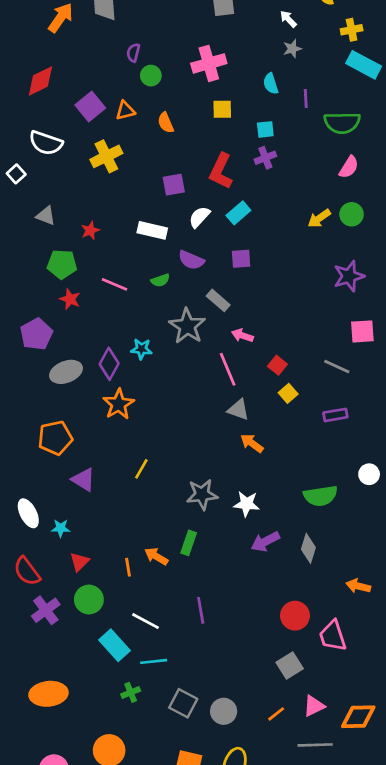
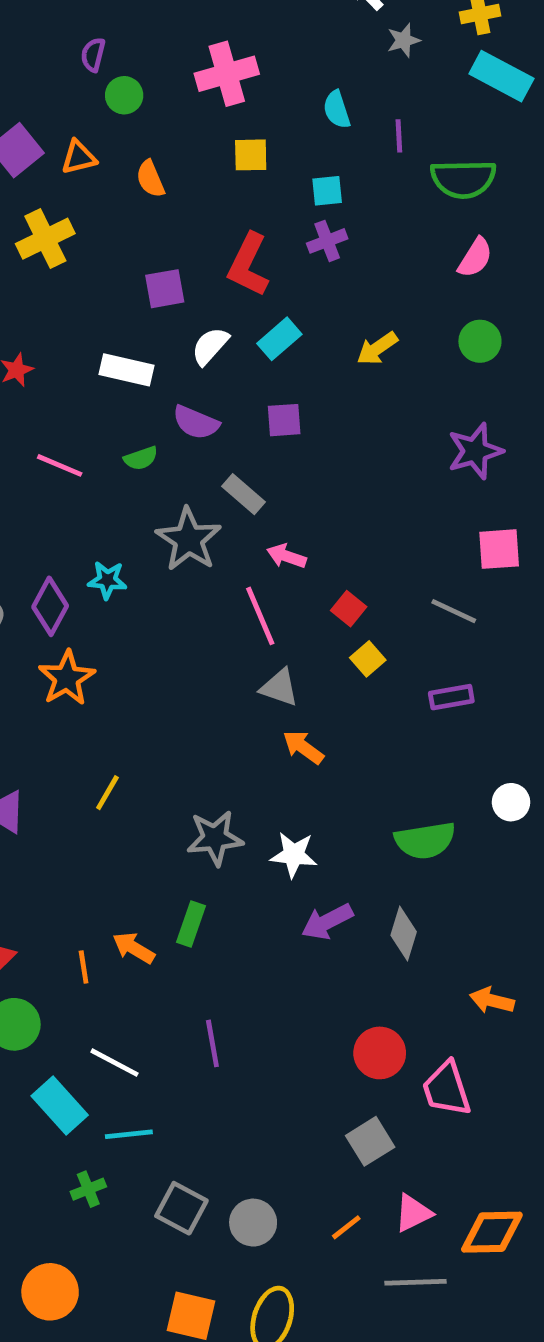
gray star: (292, 49) -> (404, 40), moved
yellow arrow: (319, 218) -> (377, 348), moved

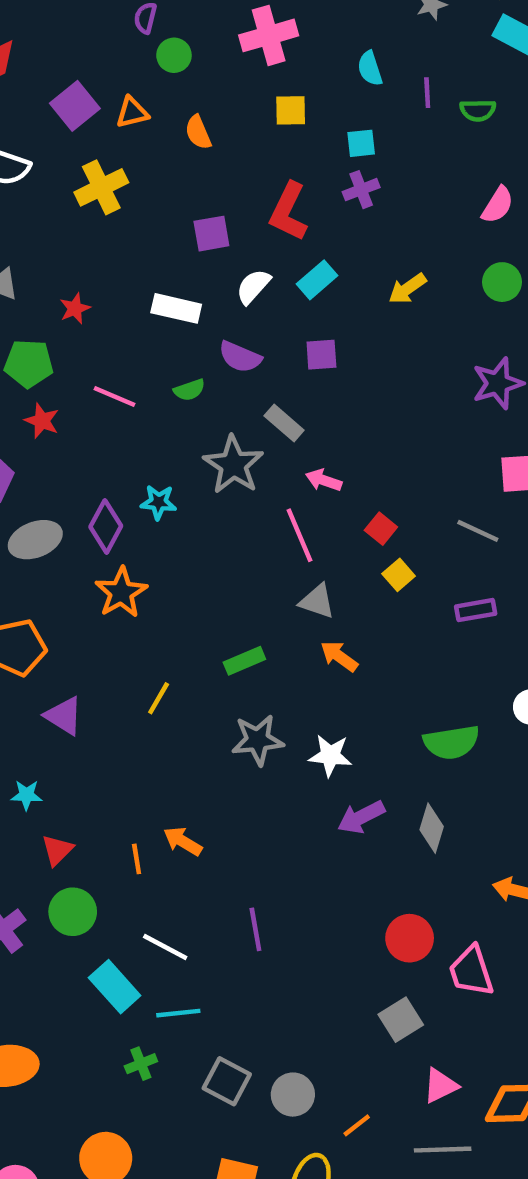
green semicircle: (463, 179) -> (478, 110), moved, size x0.6
green rectangle: (191, 924) -> (244, 661), moved, turned 48
orange line: (346, 1227) -> (357, 1125), moved

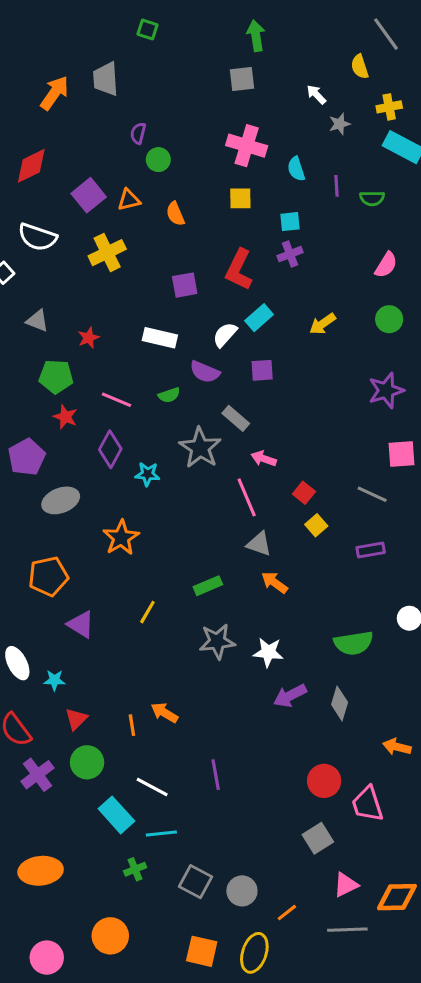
pink cross: (269, 35) -> (247, 146), moved, turned 33
white semicircle: (253, 286) -> (225, 335), moved
purple diamond: (106, 526) -> (110, 449), moved

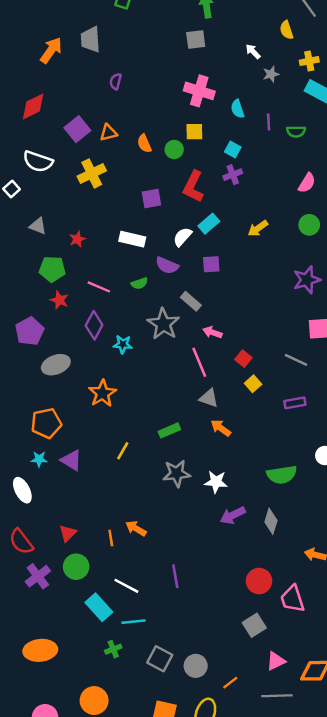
green circle: (158, 160) -> (174, 150), moved
cyan square: (290, 222) -> (233, 150), turned 35
cyan star: (54, 680) -> (39, 459), moved

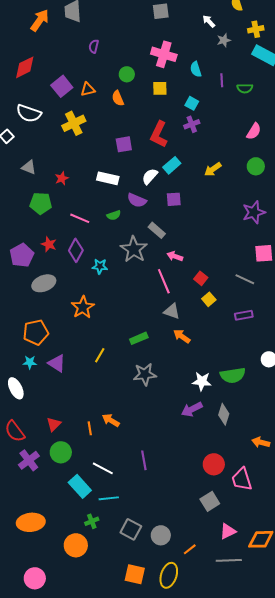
green circle: (174, 150) -> (127, 74), moved
red star: (59, 300) -> (49, 244), moved
white star: (216, 482) -> (202, 381), moved
orange circle: (94, 701) -> (76, 545), moved

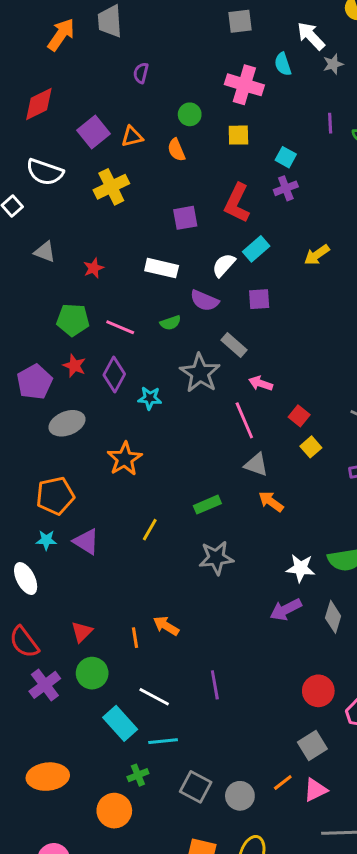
white arrow: (209, 21) -> (311, 36), size x1.5
cyan semicircle: (196, 69) -> (283, 64), moved
green pentagon: (41, 203) -> (73, 320), moved
pink triangle: (228, 531) -> (315, 790), moved
orange line: (190, 549) -> (283, 782), moved

